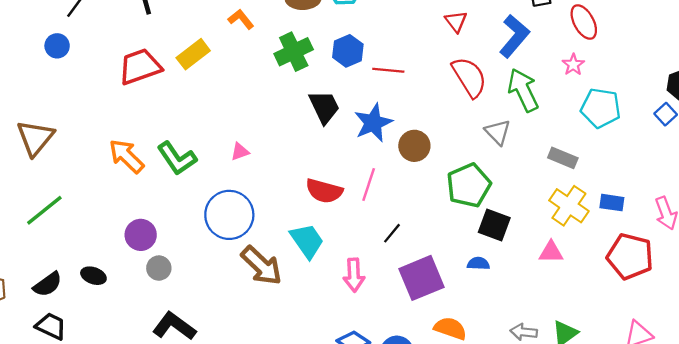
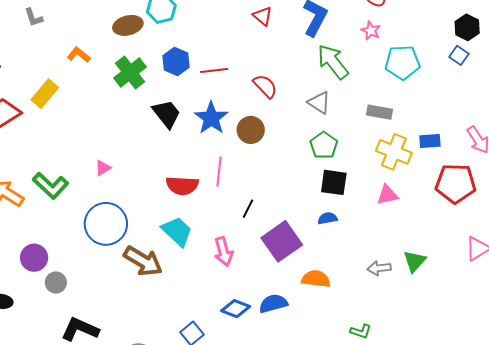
red semicircle: (469, 77) -> (265, 86), moved, size x0.7
green pentagon: (469, 185) -> (324, 145), moved, size x0.7

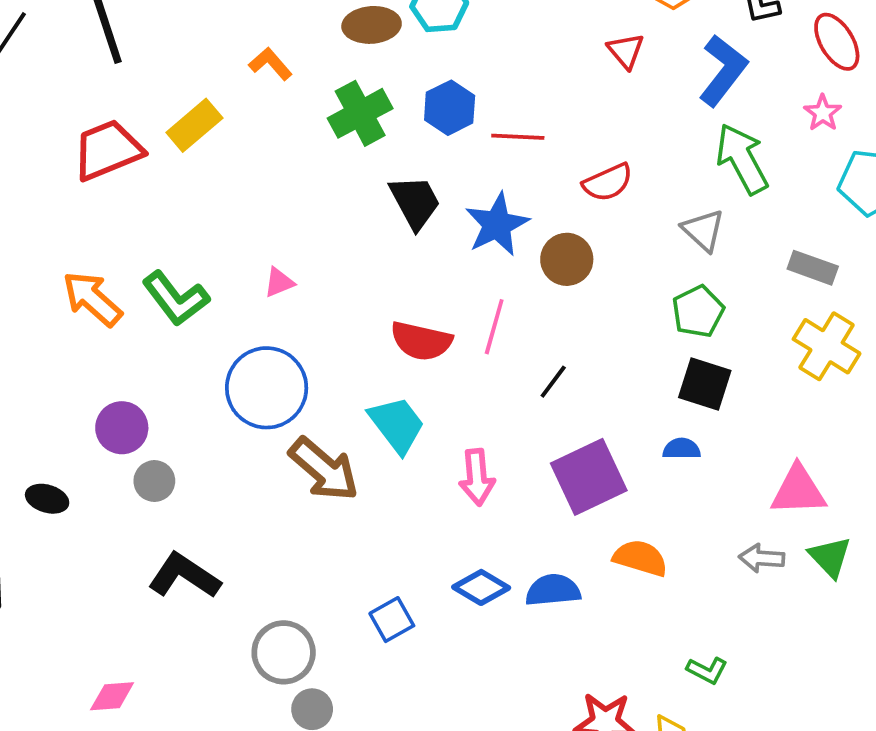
red semicircle: (265, 86) -> (608, 182), turned 100
pink triangle: (387, 195) -> (798, 490), moved, size x1.4
black line: (248, 209) -> (553, 382), moved
green triangle: (415, 261) -> (830, 557), turned -35

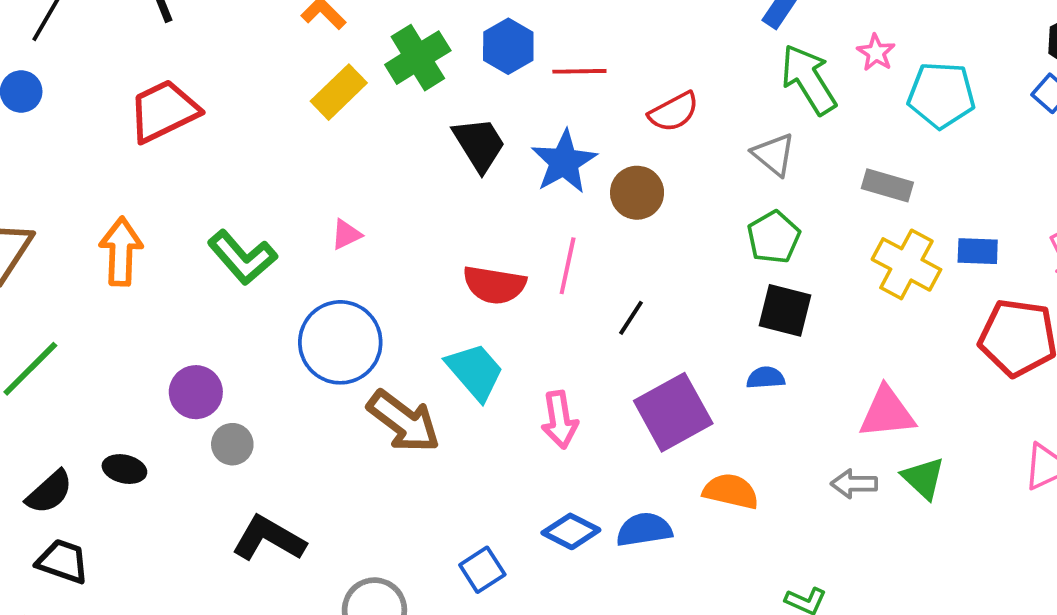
pink star: (823, 113) -> (876, 53), moved
yellow rectangle: (194, 125) -> (339, 92), moved
orange arrow: (92, 299) -> (121, 251), moved, turned 54

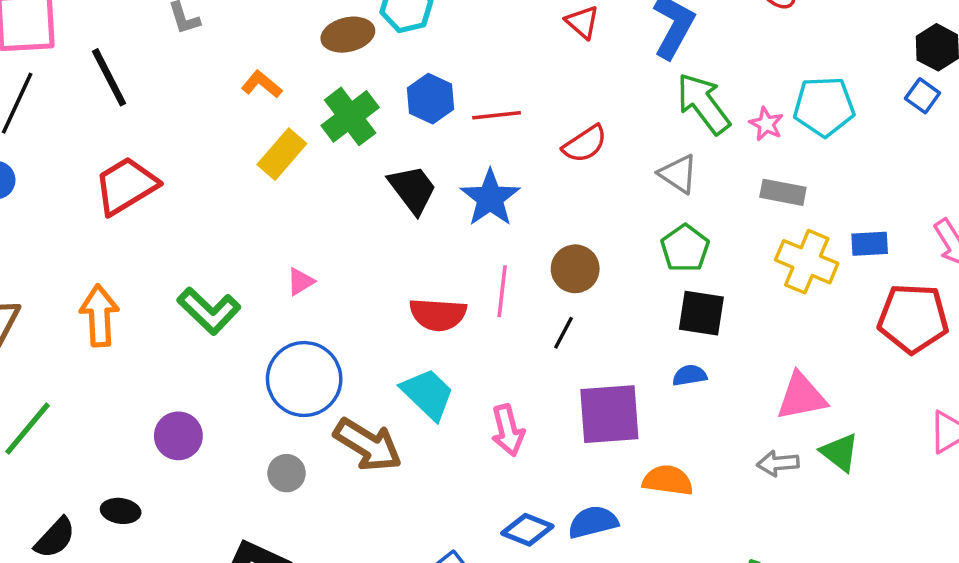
pink star: (876, 53) -> (766, 124), moved
brown circle: (637, 193) -> (575, 269), moved
purple square: (673, 412) -> (609, 414), turned 30
gray circle: (232, 444) -> (287, 473), moved

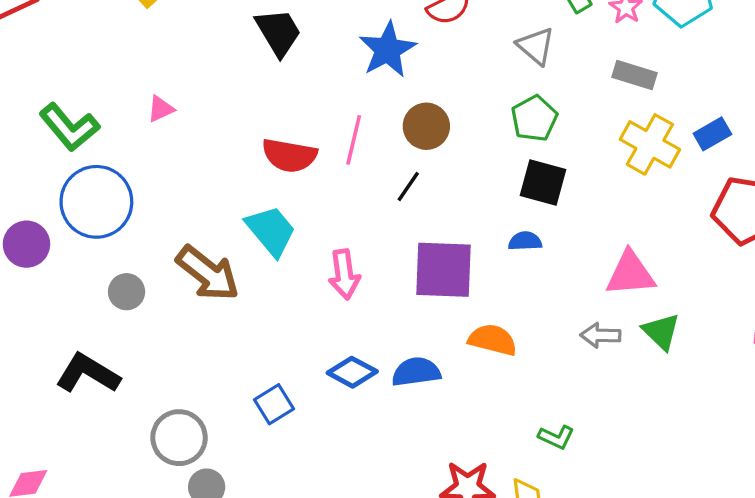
blue star: (490, 198) -> (388, 50), moved
blue rectangle: (870, 244) -> (712, 134), turned -33
blue circle: (304, 379) -> (96, 202), moved

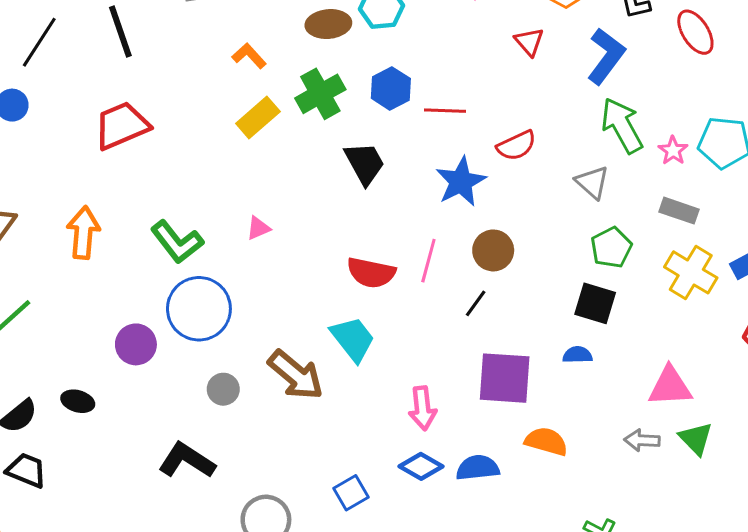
green pentagon: (534, 118) -> (611, 247), moved
pink arrow: (344, 274) -> (422, 408), moved

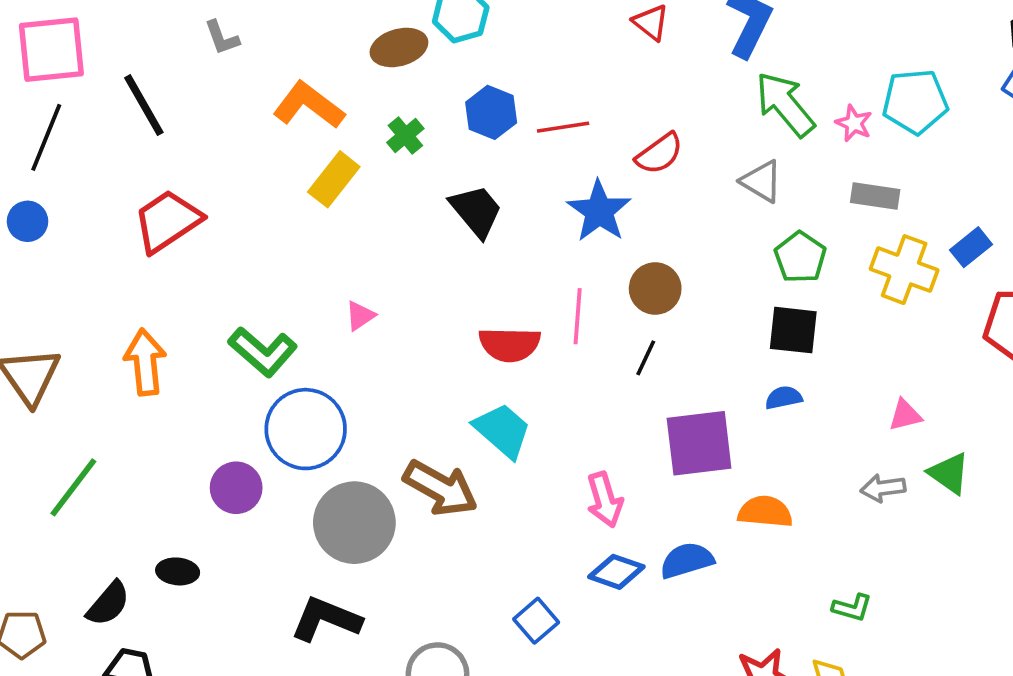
orange L-shape: (249, 56) -> (309, 105), size x1.6
green cross: (320, 94) -> (405, 135), size x0.6
pink triangle: (670, 386) -> (905, 415), size x0.6
gray circle: (223, 389) -> (354, 523), size x2.0

